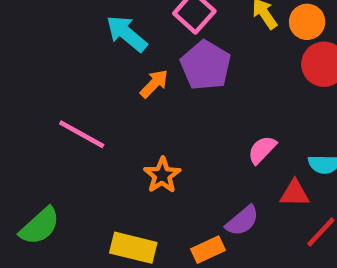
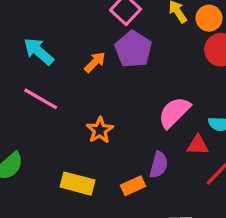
cyan arrow: (127, 34) -> (39, 51), moved
pink semicircle: (262, 150) -> (174, 112), size x1.5
purple semicircle: (242, 221) -> (159, 165), turned -36

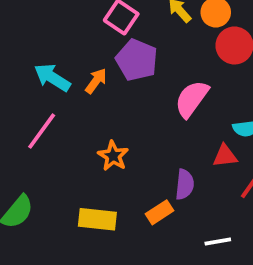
cyan arrow: (39, 51) -> (52, 77), moved
pink line: (41, 99) -> (42, 131), turned -75
pink semicircle: (174, 112) -> (192, 99), moved

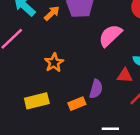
yellow rectangle: (97, 219) -> (37, 101), turned -30

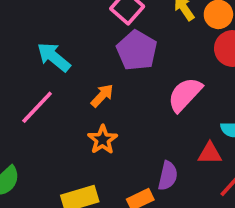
orange arrow: (52, 13) -> (102, 96), moved

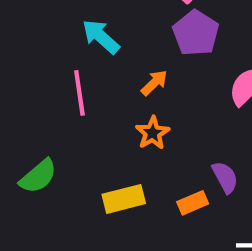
pink line: (37, 107) -> (79, 93), turned -54
purple semicircle: (168, 176) -> (225, 177), turned -44

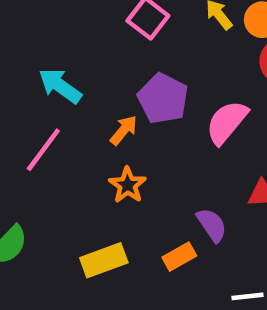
purple pentagon: (196, 33) -> (163, 99), moved
pink line: (79, 93) -> (43, 150), turned 51

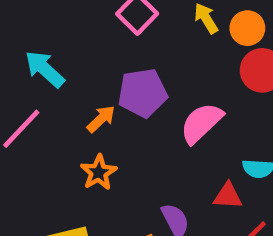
purple pentagon: (163, 99) -> (143, 93), turned 30

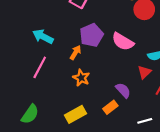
pink semicircle: (201, 123) -> (123, 42), turned -90
red triangle: (228, 196) -> (144, 72), turned -32

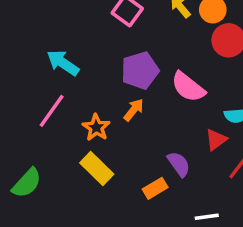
orange arrow: (76, 53) -> (134, 110), moved
orange star: (81, 78) -> (96, 127), moved
yellow rectangle: (76, 114) -> (97, 168), moved, turned 66

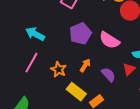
orange arrow: (134, 110) -> (85, 65), moved
purple semicircle: (179, 164) -> (108, 75), moved
yellow rectangle: (97, 168) -> (76, 92), moved

